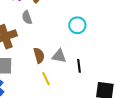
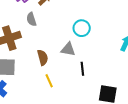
gray triangle: (59, 56) -> (68, 49), moved

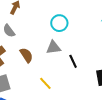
brown semicircle: (43, 57) -> (26, 55), moved

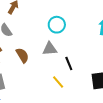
yellow line: (45, 83) -> (58, 82), moved

